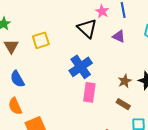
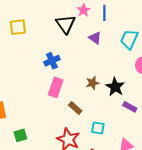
blue cross: (81, 67) -> (52, 61), size x0.7
brown rectangle: (123, 104) -> (75, 108), moved

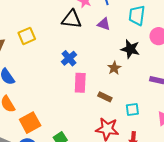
black triangle: (66, 24) -> (72, 19), turned -30
black star: (115, 87) -> (130, 49), moved

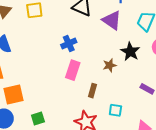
purple triangle: (104, 24) -> (112, 20), size x1.5
brown rectangle: (105, 97) -> (93, 91), turned 64

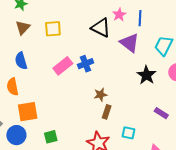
brown star: (110, 65) -> (100, 95), moved
pink rectangle: (73, 70) -> (63, 66), moved, turned 30

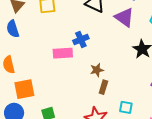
blue semicircle: (21, 61) -> (13, 29), moved
pink rectangle: (63, 66) -> (63, 53), moved, turned 36

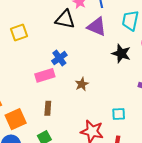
brown rectangle: (103, 87) -> (48, 108), moved

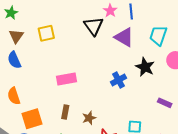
black triangle: (65, 19) -> (94, 26), turned 35
blue cross: (59, 58) -> (119, 80), moved
brown star: (82, 84) -> (89, 118), moved

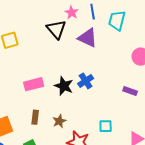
cyan trapezoid: (158, 36) -> (117, 21), moved
black star: (145, 67) -> (64, 86), moved
purple rectangle: (165, 103) -> (130, 91), moved

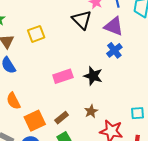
blue cross: (86, 81) -> (114, 50), moved
brown rectangle: (35, 117) -> (62, 118), moved, turned 48

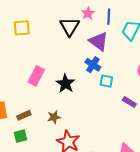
blue cross: (114, 50) -> (93, 65), turned -35
pink rectangle: (63, 76) -> (36, 76), turned -60
cyan square: (138, 113) -> (106, 81), moved

